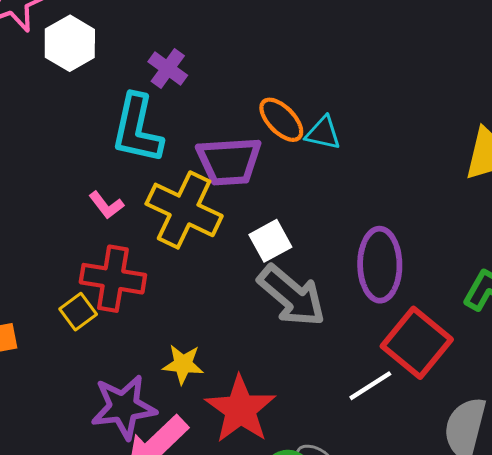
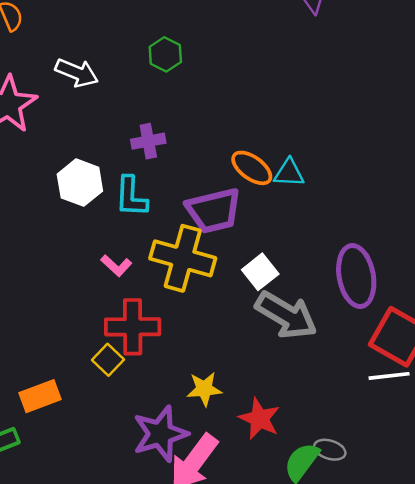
white hexagon: (70, 43) -> (80, 183), moved
purple cross: (168, 68) -> (148, 141), turned -36
cyan L-shape: (137, 129) -> (131, 197), size x0.7
white line: (370, 386) -> (389, 376), moved, turned 36
red star: (240, 409) -> (259, 419), size x0.7

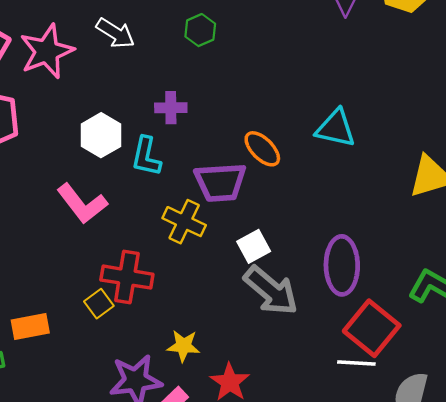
cyan triangle: (289, 173) -> (336, 128), moved, size x1.4
yellow cross: (183, 258) -> (184, 222), size x0.7
pink L-shape: (116, 266) -> (82, 204), moved, size x1.8

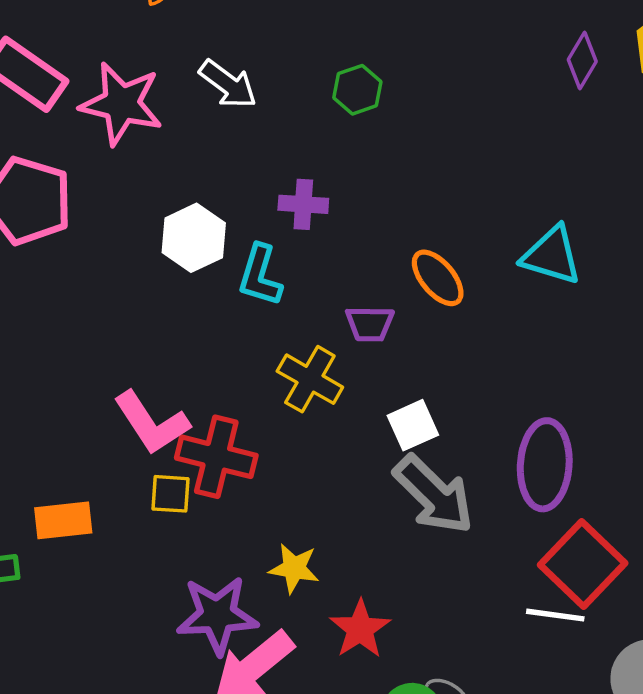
pink star: (47, 51) -> (121, 104), turned 30
purple trapezoid: (220, 182) -> (370, 324), size x0.6
pink L-shape: (82, 204) -> (152, 423), moved
yellow square: (99, 304) -> (170, 494), turned 36

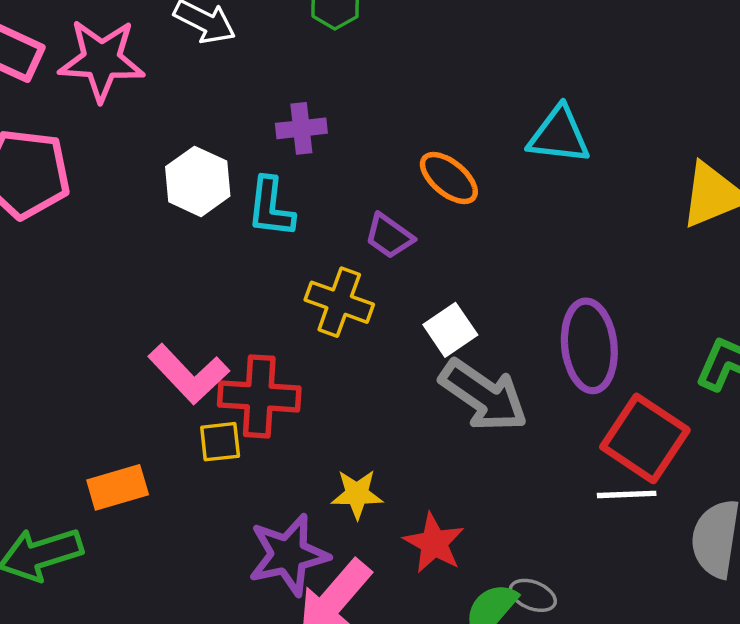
purple trapezoid: (370, 324) -> (389, 236), turned 45

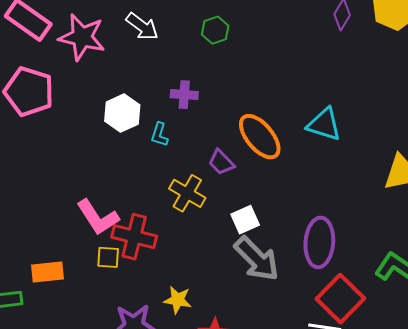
orange ellipse: (449, 178) -> (260, 137), size x1.4
cyan L-shape: (271, 207) -> (159, 135), size x0.7

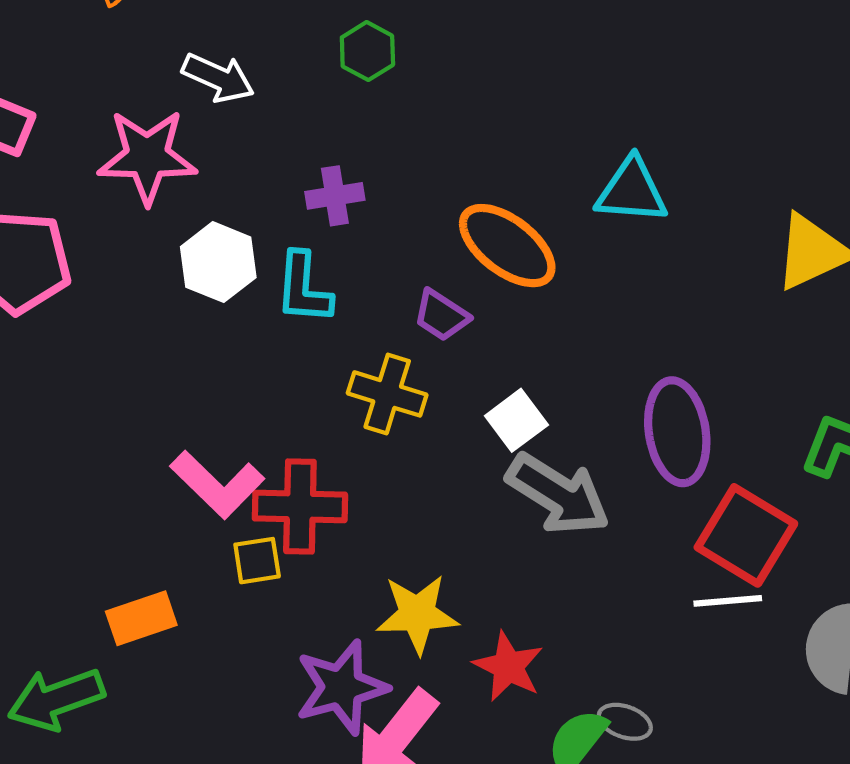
pink star: (82, 37) -> (147, 157), moved
cyan L-shape: (159, 135) -> (304, 288), size x1.5
yellow star: (178, 300) -> (417, 614), size x1.4

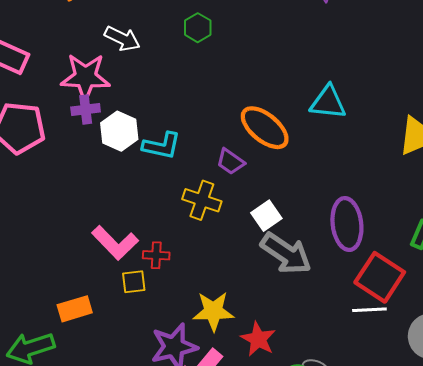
purple cross: (335, 196) -> (86, 110), moved
cyan L-shape: (304, 288) -> (162, 146), turned -84
red cross: (300, 507) -> (156, 255), size x0.6

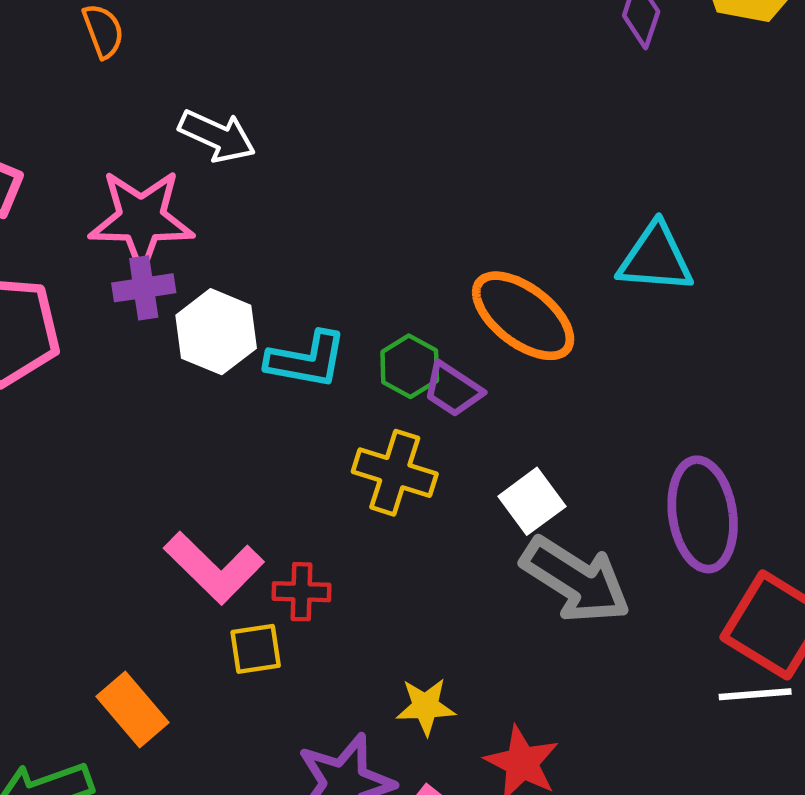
green hexagon: (198, 28) -> (410, 366), moved
orange rectangle: (75, 309) -> (132, 710), turned 68
yellow star: (213, 311) -> (426, 707), size x0.7

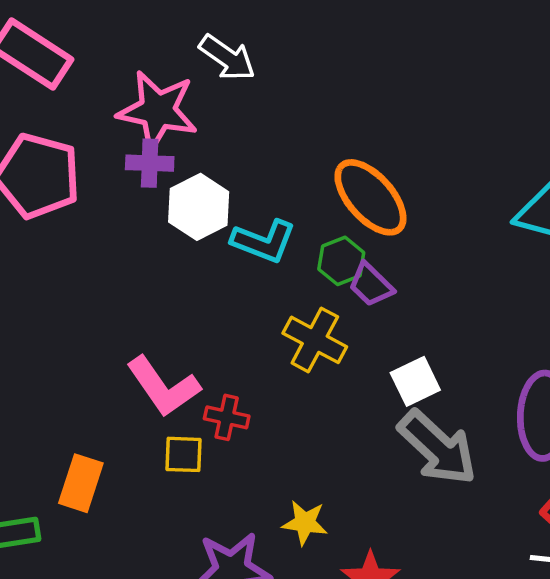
orange ellipse: (523, 316) -> (370, 197), moved
orange rectangle: (132, 710) -> (81, 483), turned 48

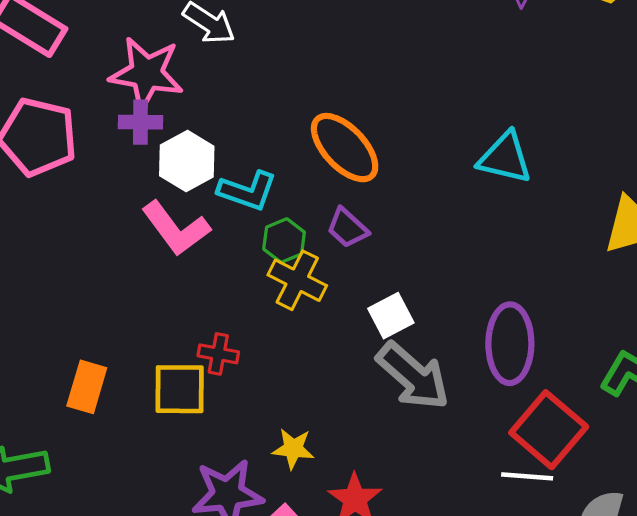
green hexagon: (341, 261) -> (284, 241), moved
pink L-shape: (163, 387) -> (176, 228), moved
yellow square: (184, 454) -> (180, 389), size x1.5
orange rectangle: (81, 483) -> (87, 387), moved

